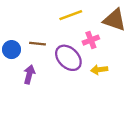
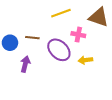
pink cross: (91, 40) -> (78, 35), turned 32

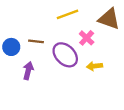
pink cross: (78, 35) -> (87, 38), turned 32

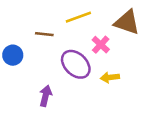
brown line: (36, 41) -> (44, 34), moved
purple arrow: (28, 71) -> (46, 96), moved

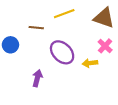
pink cross: (101, 45) -> (105, 46), moved

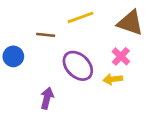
pink cross: (105, 46) -> (121, 56), moved

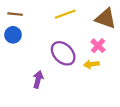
brown line: (46, 35) -> (15, 14), moved
blue circle: (13, 56) -> (13, 35), moved

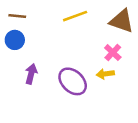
purple ellipse: (63, 53) -> (73, 81), moved
purple arrow: (38, 79) -> (31, 74), moved

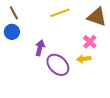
brown line: (17, 16) -> (14, 13), turned 56
purple arrow: (31, 74) -> (40, 48), moved

